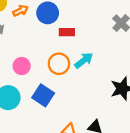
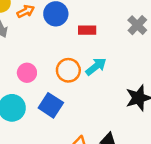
red rectangle: (67, 32) -> (87, 30), moved

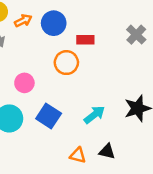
cyan arrow: (96, 66) -> (94, 115), moved
orange circle: (68, 70) -> (66, 63), moved

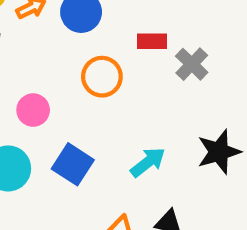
gray cross: (136, 35) -> (192, 64), moved
red rectangle: (85, 40) -> (152, 41), moved

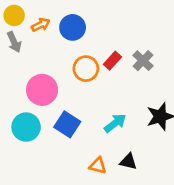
red rectangle: (152, 41) -> (112, 61), moved, turned -48
pink circle: (33, 110) -> (42, 90), size x1.5

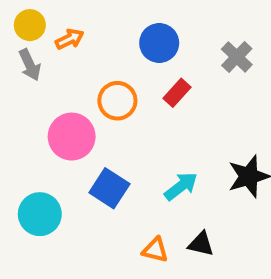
blue circle: (73, 27) -> (159, 43), moved
gray cross: (143, 61) -> (237, 57), moved
orange circle: (86, 69) -> (117, 101), moved
cyan circle: (26, 127) -> (40, 214), moved

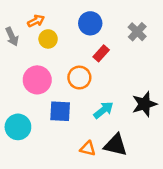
yellow circle: (30, 25) -> (48, 39), moved
orange circle: (117, 101) -> (79, 78), moved
blue square: (109, 188) -> (60, 111), turned -30
black triangle: (201, 244) -> (116, 145), size x1.5

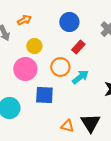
yellow circle: (48, 39) -> (34, 46), moved
cyan arrow: (103, 110) -> (80, 77), moved
black triangle: (116, 145) -> (90, 123), turned 45

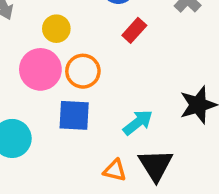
orange circle: (60, 67) -> (83, 71), moved
cyan arrow: (80, 77) -> (138, 123), moved

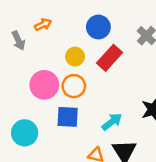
yellow circle: (56, 29) -> (75, 57), moved
red rectangle: (134, 30) -> (109, 58), size x1.5

